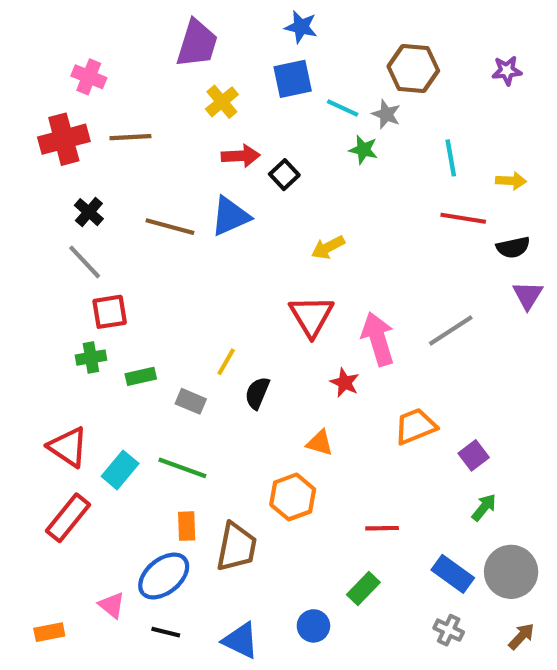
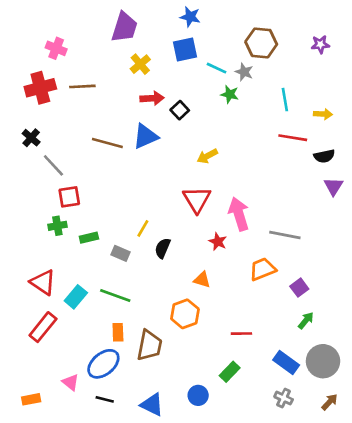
black cross: (89, 212) -> (31, 138), moved
gray line: (451, 331) -> (285, 235), moved, turned 44

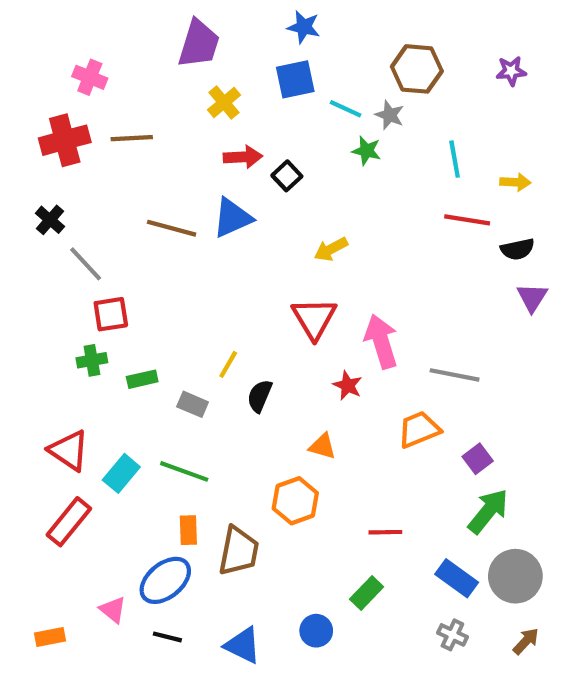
green arrow: (306, 320) -> (488, 511), size x1.6

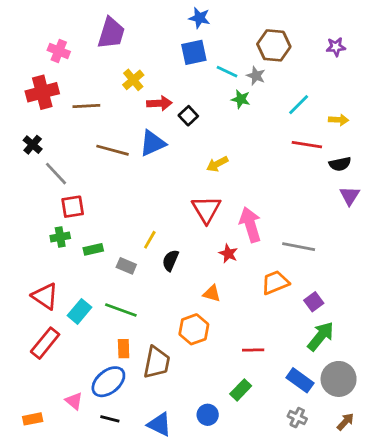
purple trapezoid: (199, 44) -> (111, 33), moved
yellow cross: (224, 102) -> (133, 80), moved
brown line: (132, 138) -> (86, 106), moved
cyan line: (455, 159) -> (299, 105), turned 55

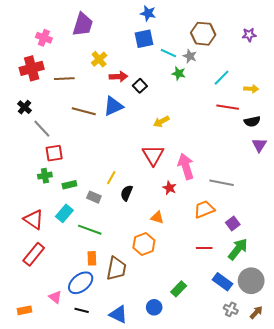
cyan rectangle: (79, 311) -> (64, 213), moved
red line: (253, 350) -> (204, 248), moved
gray cross: (297, 418) -> (231, 309), moved

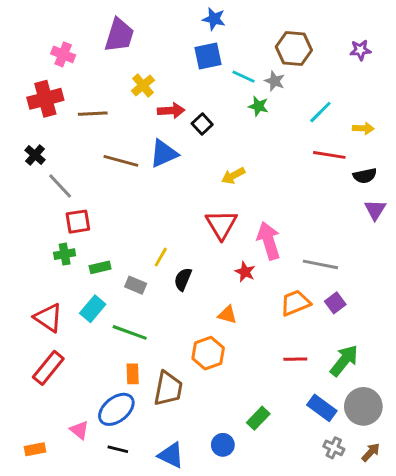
purple square: (233, 224) -> (335, 303), moved

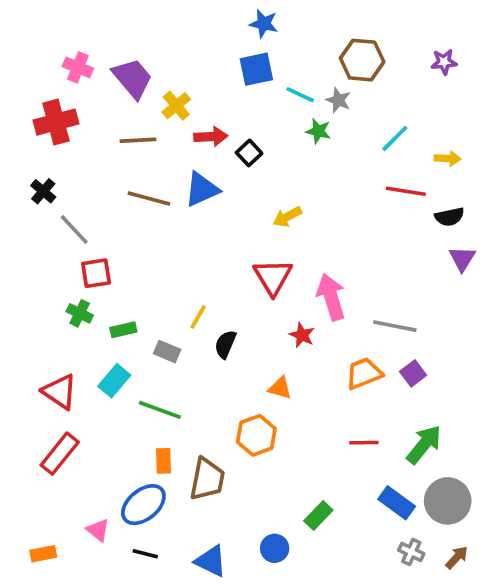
purple trapezoid: (119, 35) -> (133, 78), moved, turned -57
brown line: (93, 114) -> (138, 140), moved
green cross: (65, 254) -> (80, 313), turned 36

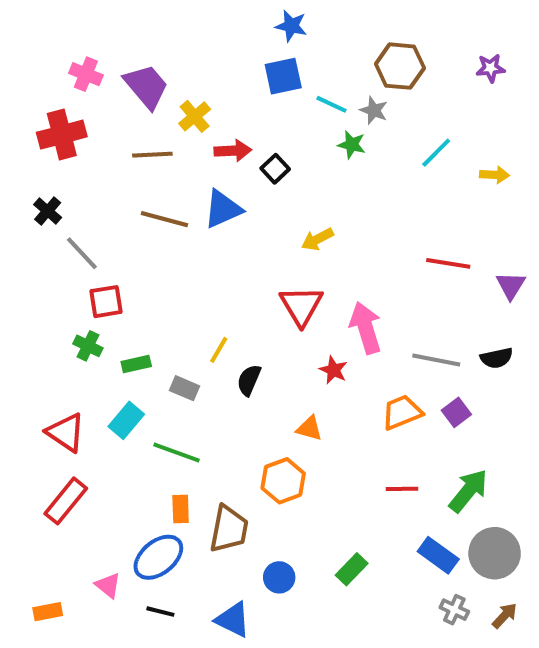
red line: (406, 191) -> (448, 263), moved
black semicircle: (449, 217) -> (497, 358), moved
blue circle: (275, 548) -> (279, 577), moved

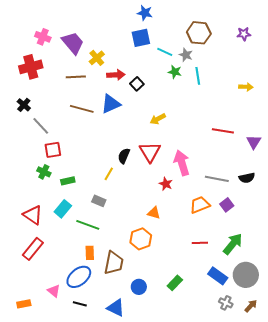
cyan line: (436, 153) -> (198, 76), moved, turned -54
black semicircle: (249, 380) -> (124, 156), moved
gray rectangle: (185, 388) -> (99, 201), moved

